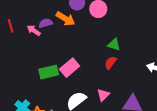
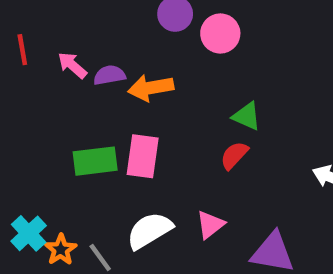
orange arrow: (65, 19) -> (151, 88), moved, turned 132
purple semicircle: (46, 23) -> (109, 75), moved
pink rectangle: (70, 68) -> (143, 156), turned -48

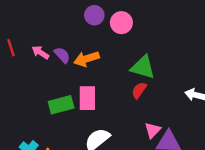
purple semicircle: (109, 75) -> (62, 55), turned 66
green triangle: (247, 116) -> (143, 67), size x1.5
pink triangle: (210, 225) -> (153, 130), moved

